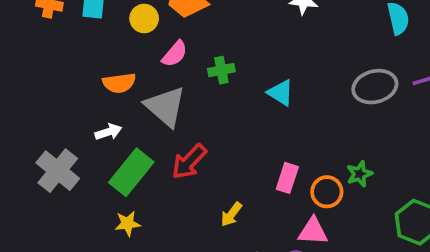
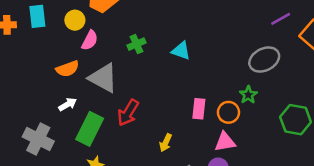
pink semicircle: (175, 54) -> (90, 40), moved
gray ellipse: (375, 87) -> (264, 60), moved

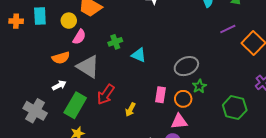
cyan triangle: (181, 51) -> (139, 55), moved
gray ellipse: (264, 60) -> (186, 66), moved
yellow arrow: (166, 143) -> (130, 110), moved

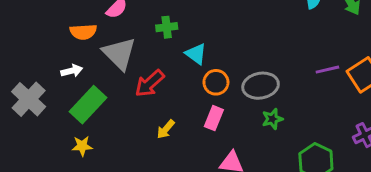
purple line: (228, 29) -> (327, 70), moved
red arrow: (106, 94) -> (150, 83), moved
orange circle: (183, 99) -> (216, 82), moved

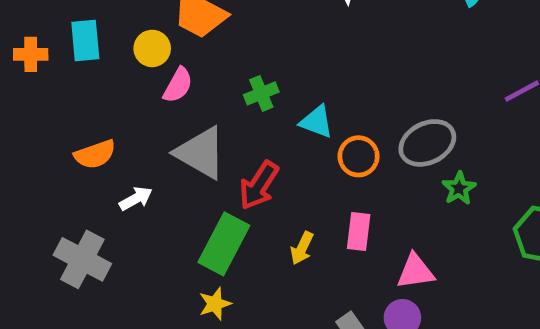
orange semicircle: (83, 32) -> (95, 154), moved
green rectangle: (88, 105) -> (224, 244), moved
pink rectangle: (214, 118) -> (359, 232), moved
yellow star: (82, 146) -> (215, 304), moved

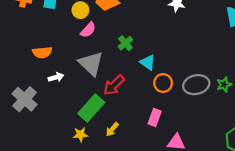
green cross: (261, 93) -> (125, 43), turned -32
green star: (459, 188) -> (224, 84), moved
yellow arrow: (302, 248) -> (112, 129), moved

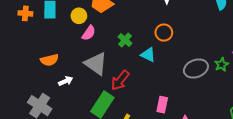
orange circle: (163, 83) -> (164, 33), moved

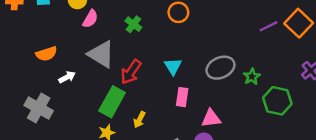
cyan triangle: (148, 55) -> (173, 66), moved, turned 35
green star: (222, 65) -> (252, 77), moved
gray ellipse: (196, 69) -> (220, 68), moved

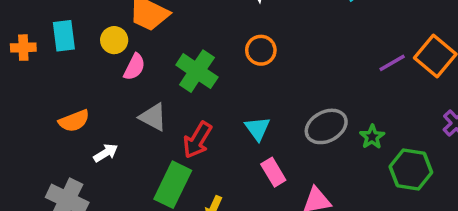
green cross: (133, 24) -> (197, 71), size x1.6
gray triangle: (101, 54) -> (153, 117), size x0.7
pink rectangle: (182, 97) -> (273, 172), turned -36

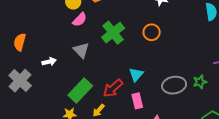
orange semicircle: (74, 121) -> (20, 42), moved, turned 108
green star: (372, 137) -> (200, 82), moved
red arrow: (197, 140) -> (113, 88), moved

